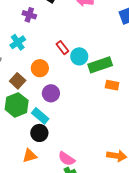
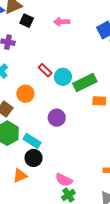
purple circle: (51, 93) -> (57, 118), moved
orange triangle: (30, 156) -> (20, 176), moved

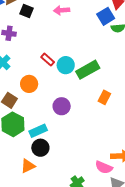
orange rectangle: (99, 101) -> (104, 97), moved, turned -64
cyan rectangle: (32, 141) -> (38, 131), turned -54
pink semicircle: (64, 180) -> (104, 167), moved

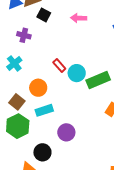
purple circle: (62, 106) -> (66, 132), moved
cyan rectangle: (38, 131) -> (44, 110), moved

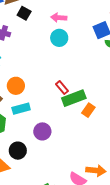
red rectangle: (59, 65) -> (62, 88), moved
cyan circle: (77, 73) -> (59, 38), moved
green rectangle: (98, 80) -> (74, 98), moved

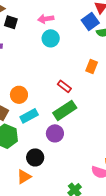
green rectangle: (74, 98) -> (65, 110), moved
orange rectangle: (88, 110) -> (92, 67), moved

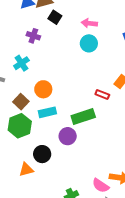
red rectangle: (64, 86) -> (102, 95), moved, turned -32

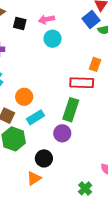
black square: (55, 17) -> (20, 24), moved
red rectangle: (102, 95) -> (82, 83), size x1.6
green rectangle: (83, 117) -> (71, 110), turned -35

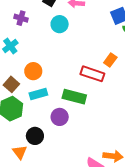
cyan circle: (53, 39) -> (60, 24), moved
green rectangle: (71, 110) -> (74, 97), turned 70
orange triangle: (34, 178) -> (20, 152), turned -49

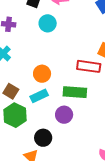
orange circle: (33, 71) -> (42, 74), moved

